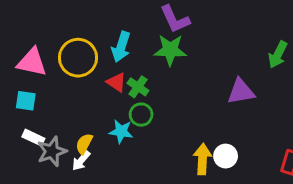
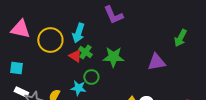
green star: (170, 50) -> (113, 57), moved
pink triangle: (32, 62) -> (20, 29), moved
green cross: (138, 87) -> (85, 52), moved

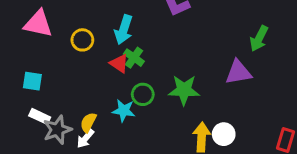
green arrow: (180, 38) -> (259, 38), moved
yellow circle: (50, 40) -> (82, 40), size x0.6
green star: (113, 57) -> (184, 90), moved

